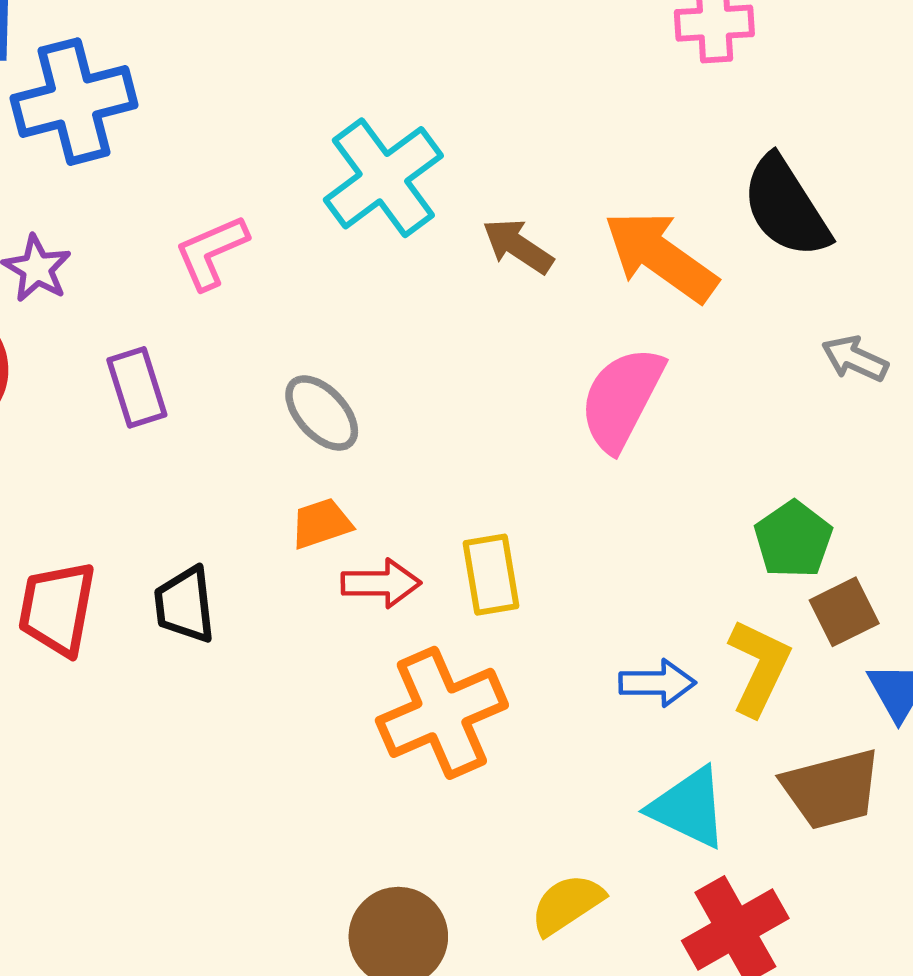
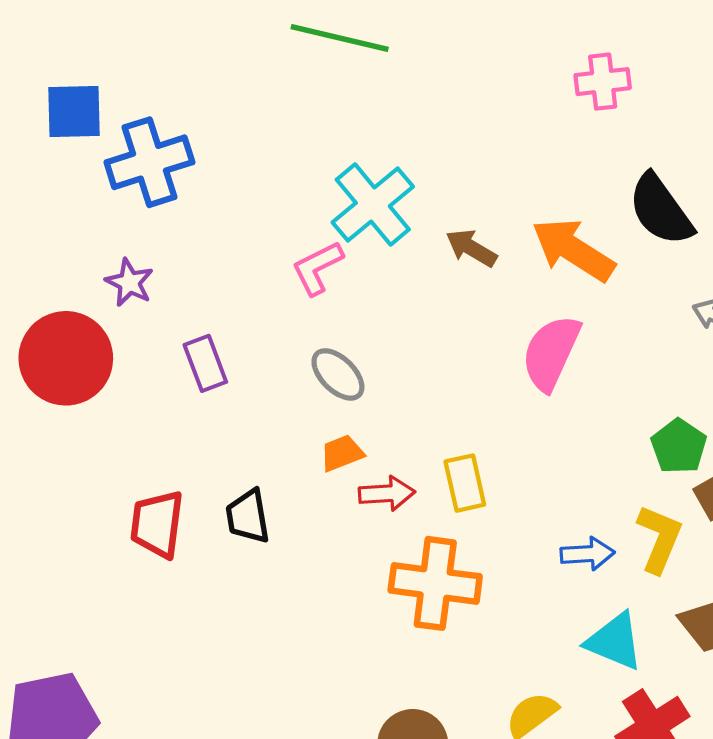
pink L-shape: (211, 252) -> (317, 268), moved
orange cross: (442, 713) -> (435, 583), turned 34

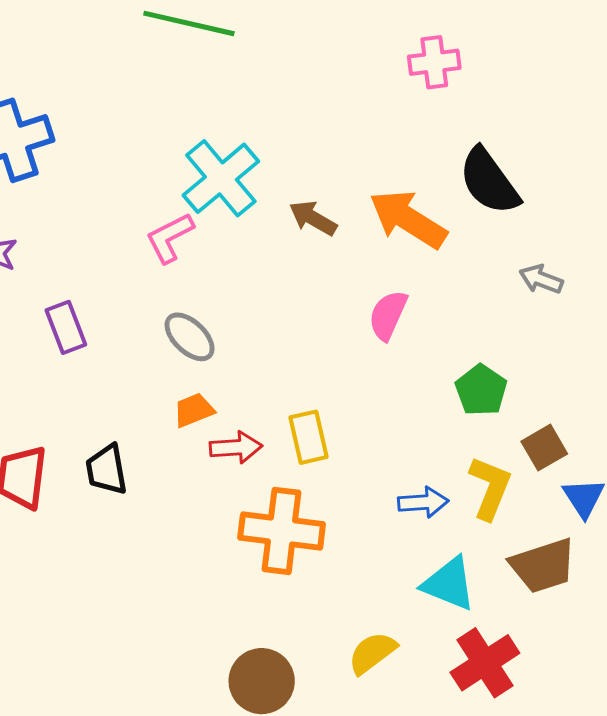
pink semicircle: (551, 353) -> (388, 315), size x0.7
green pentagon: (679, 446) -> (481, 390), moved

